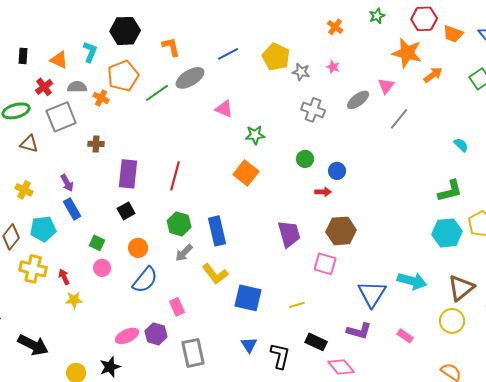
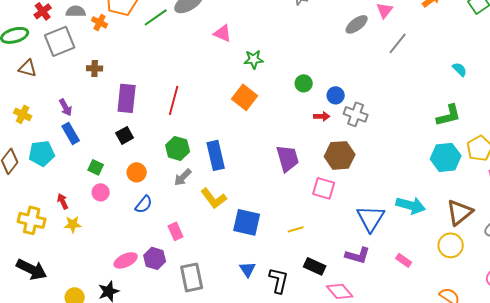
gray cross: (313, 110) -> (356, 114), moved
yellow cross: (33, 269) -> (32, 220), moved
blue semicircle: (145, 280) -> (144, 204), size x0.7

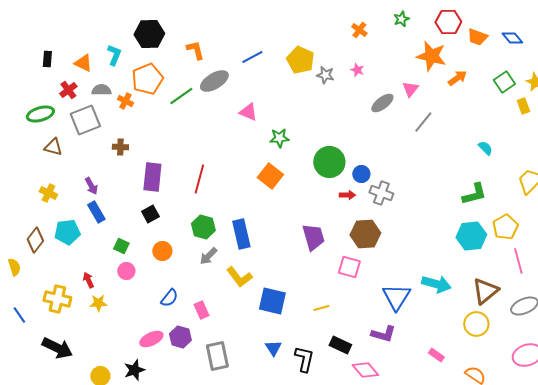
green circle: (304, 83) -> (329, 162), size x1.8
blue semicircle: (144, 204) -> (169, 298), moved
pink rectangle: (404, 260) -> (436, 355), moved

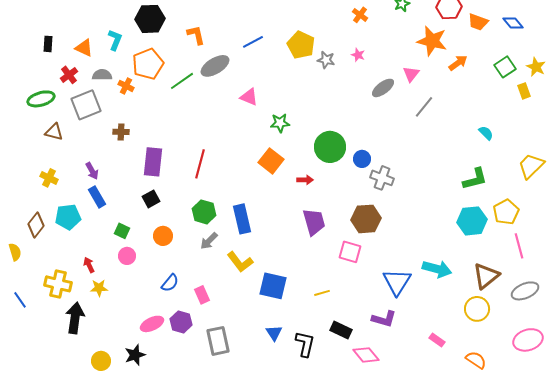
red arrow: (347, 195) -> (305, 180), moved
black arrow: (57, 348) -> (75, 318), moved, turned -108

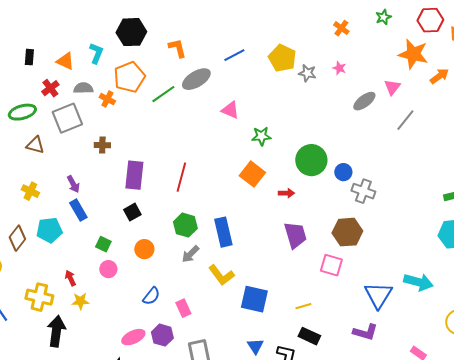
black rectangle: (341, 330) -> (309, 336), moved

